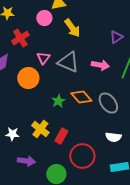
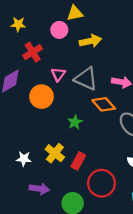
yellow arrow: (72, 28) -> (90, 41), turned -66
orange diamond: (81, 97) -> (104, 104), moved

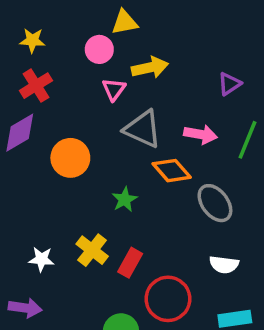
red cross: (33, 52) -> (36, 86), moved
pink triangle: (58, 74) -> (114, 89), moved
purple arrow: (39, 189) -> (25, 308), moved

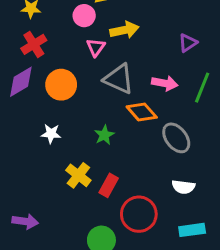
orange circle: (70, 158) -> (61, 85), moved
white star: (41, 259) -> (51, 134), moved

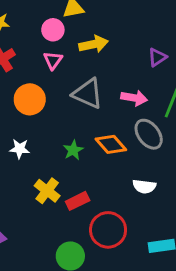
pink triangle: (96, 47) -> (53, 60), moved
orange diamond: (142, 112) -> (111, 144), moved
gray ellipse: (176, 138) -> (149, 134), moved
red rectangle: (109, 185) -> (78, 201), turned 35
white semicircle: (183, 187) -> (144, 186), moved

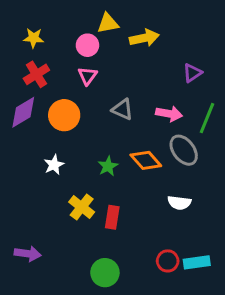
yellow arrow: (94, 44) -> (144, 38), moved
gray triangle: (88, 94) -> (122, 109), size x0.7
white star: (20, 149) -> (54, 165), turned -30
red rectangle: (78, 201) -> (112, 217), turned -55
red circle: (108, 230) -> (168, 261), moved, size x0.6

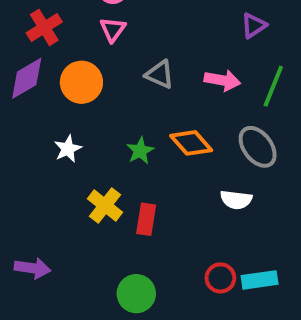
gray ellipse: (184, 150) -> (258, 147), moved

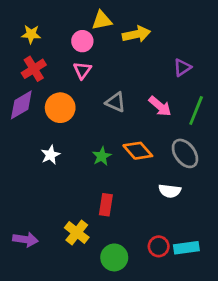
pink arrow: (222, 80) -> (160, 106), turned 30
yellow cross: (105, 206) -> (77, 233), moved
green circle: (136, 294) -> (114, 257), moved

